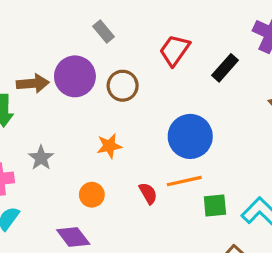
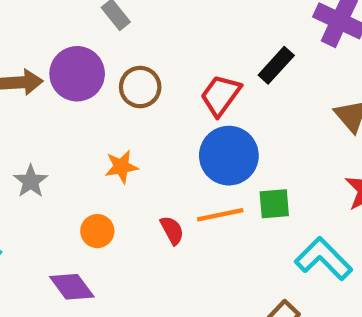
red trapezoid: (175, 50) -> (221, 95), moved
green square: (215, 205) -> (274, 204), moved

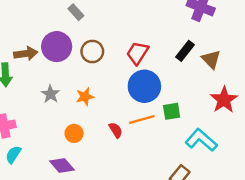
black rectangle: (276, 65) -> (185, 51), moved
gray star: (31, 181) -> (50, 94), moved

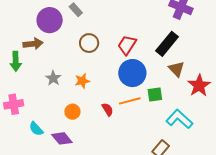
purple circle: (57, 47) -> (50, 20), moved
black rectangle: (185, 51) -> (167, 44), size x1.4
brown triangle: (211, 59) -> (176, 69), moved
cyan semicircle: (13, 155) -> (36, 129), moved, turned -77

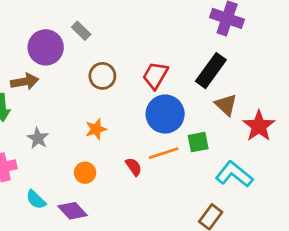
gray star: (53, 78) -> (38, 138), moved

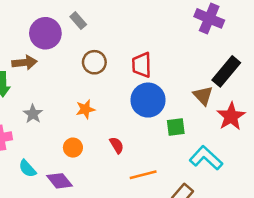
black rectangle: (211, 71) -> (226, 71), moved
red trapezoid: (155, 75) -> (142, 65), turned -35
orange line: (164, 153) -> (143, 175), moved

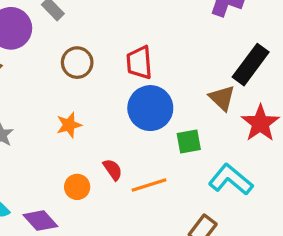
orange circle: (73, 148) -> (77, 187), moved
orange line: (143, 175) -> (149, 185), moved

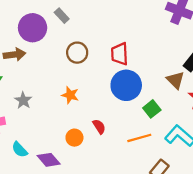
orange star: (69, 125) -> (70, 95), turned 30
green square: (189, 141) -> (152, 109), turned -30
orange line: (149, 185) -> (139, 138), moved

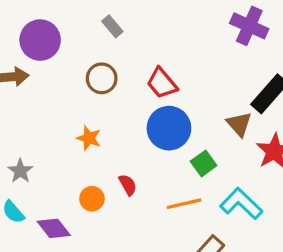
gray rectangle: (62, 16) -> (112, 26), moved
red trapezoid: (120, 54) -> (162, 83), turned -40
gray star: (23, 100) -> (20, 171), moved

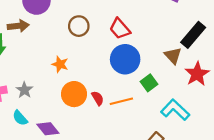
orange star: (89, 138) -> (60, 64), moved
orange circle: (92, 199) -> (74, 94), moved, size x1.5
orange line: (184, 204) -> (121, 101), moved

